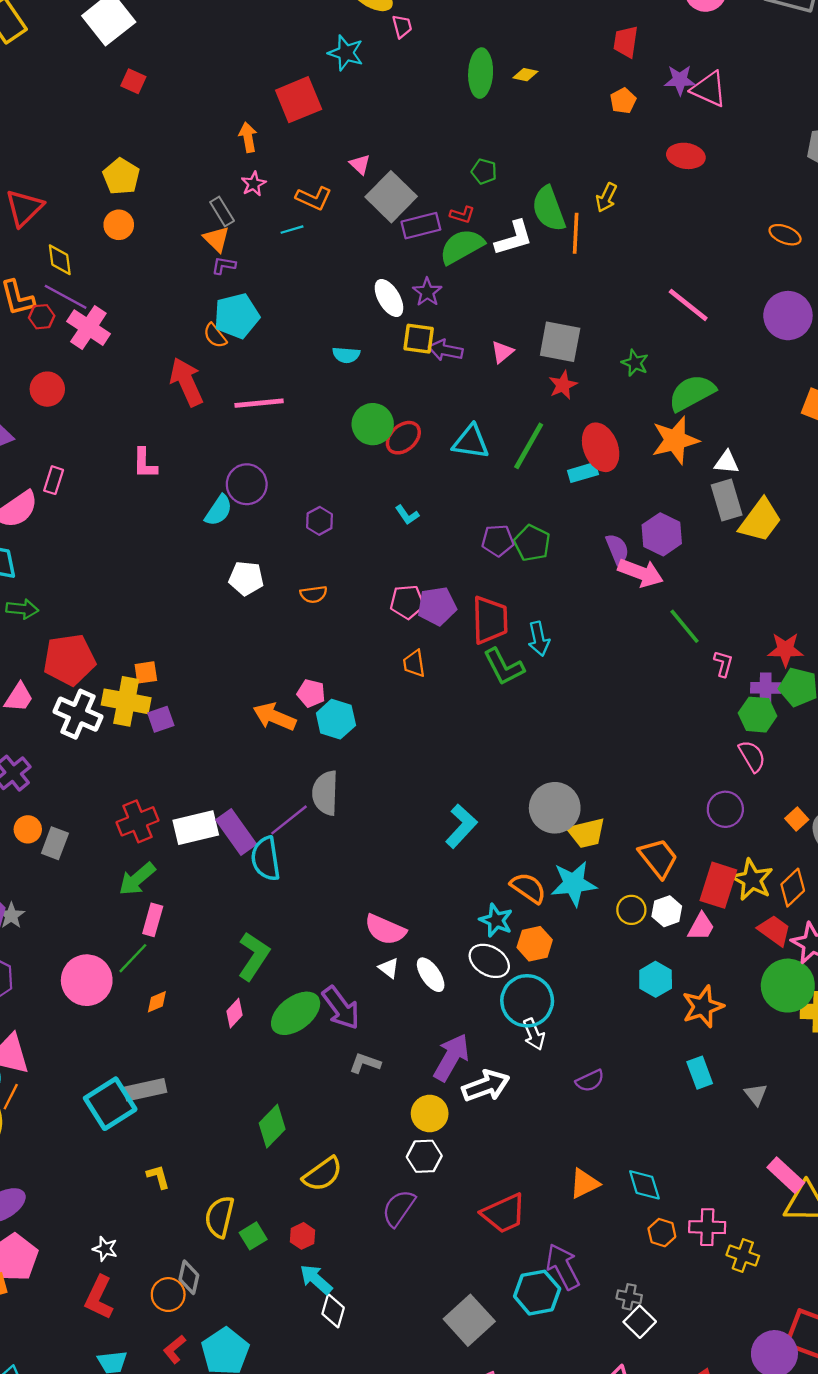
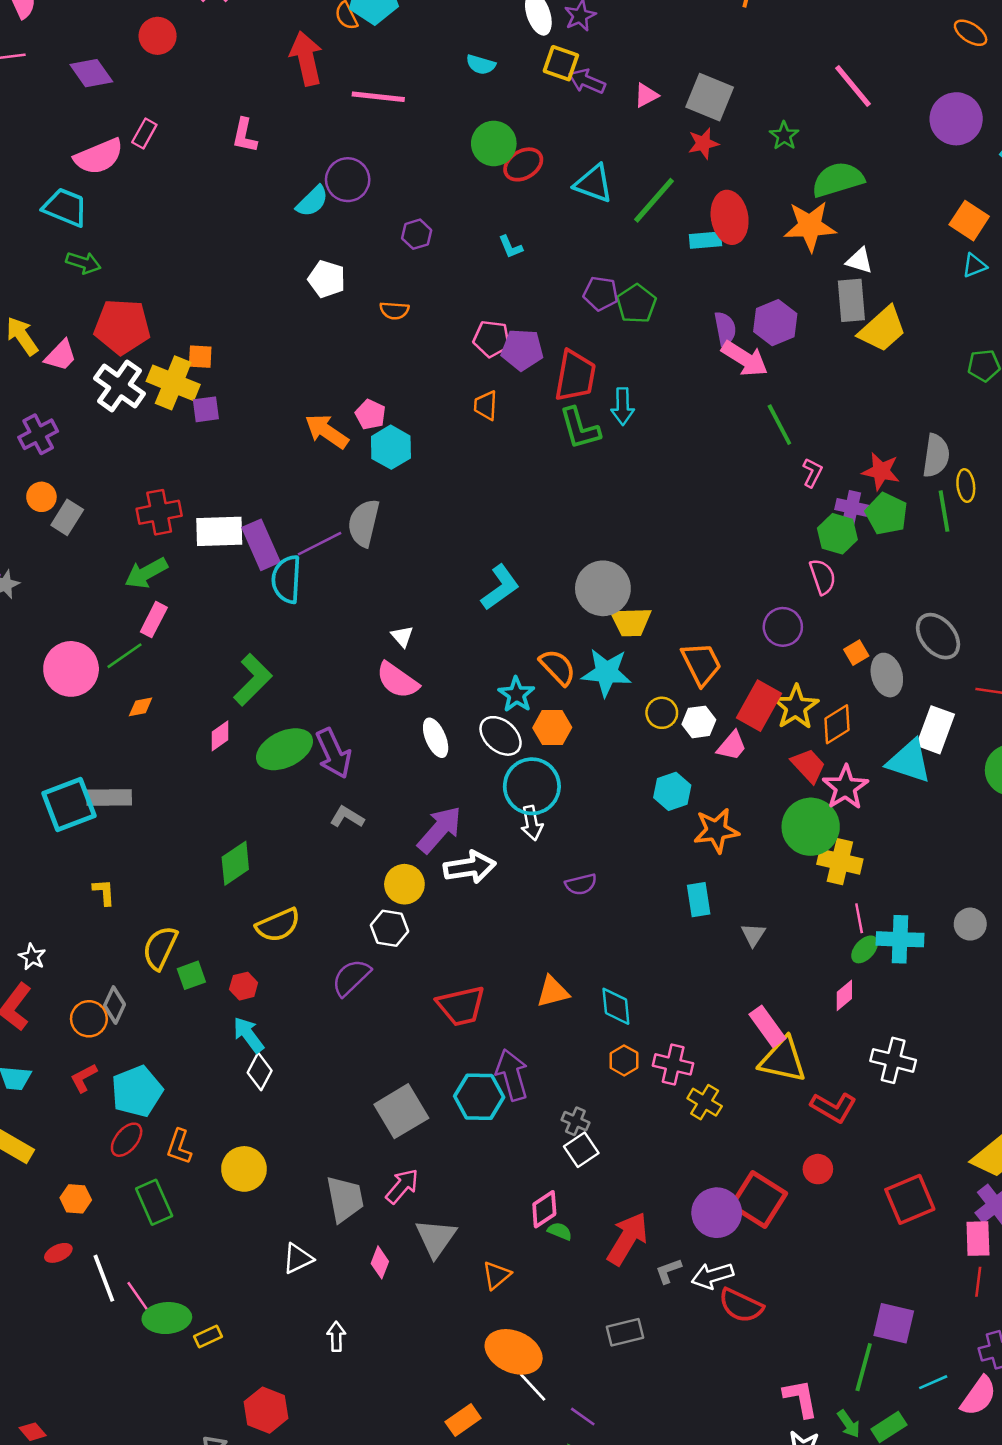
white triangle: (389, 968) -> (402, 636), moved

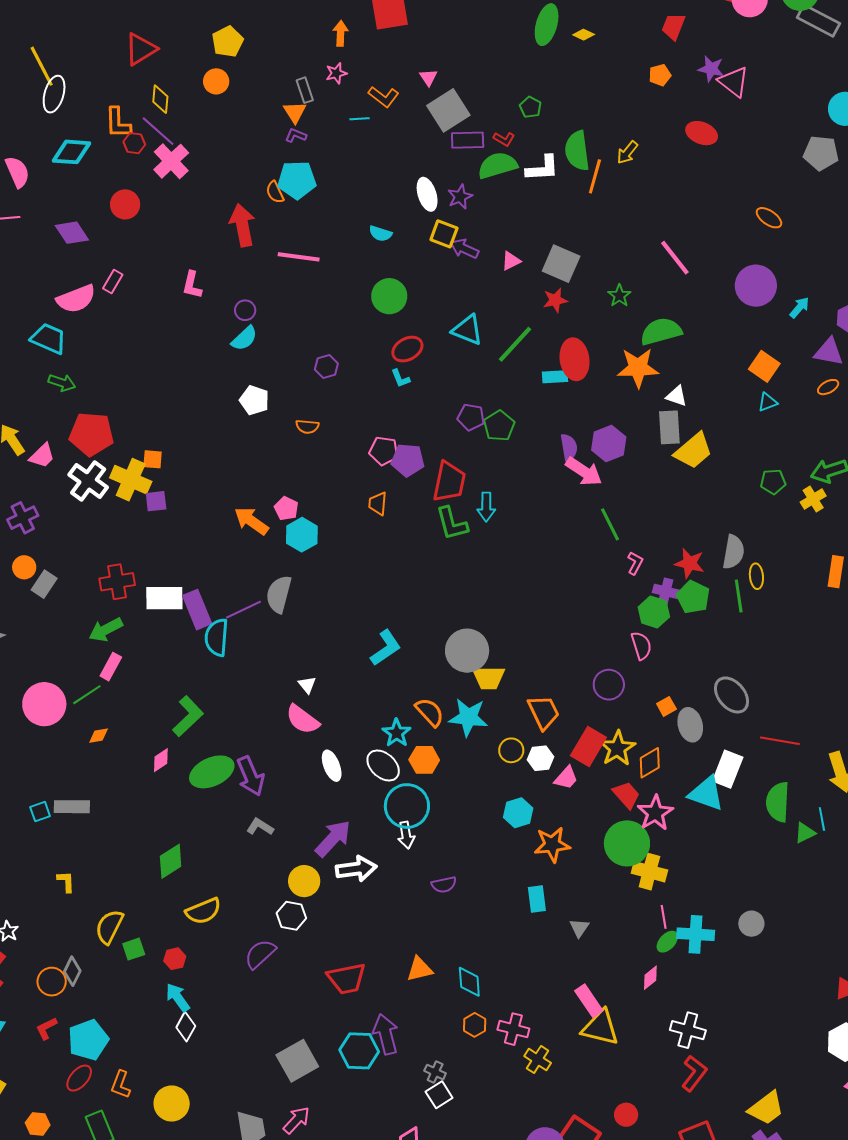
red ellipse: (523, 164) -> (407, 349), moved
purple circle: (348, 180) -> (245, 310), moved, size x0.6
cyan square: (69, 805) -> (40, 812), size x0.5
red L-shape: (833, 1107) -> (694, 1073), moved, turned -84

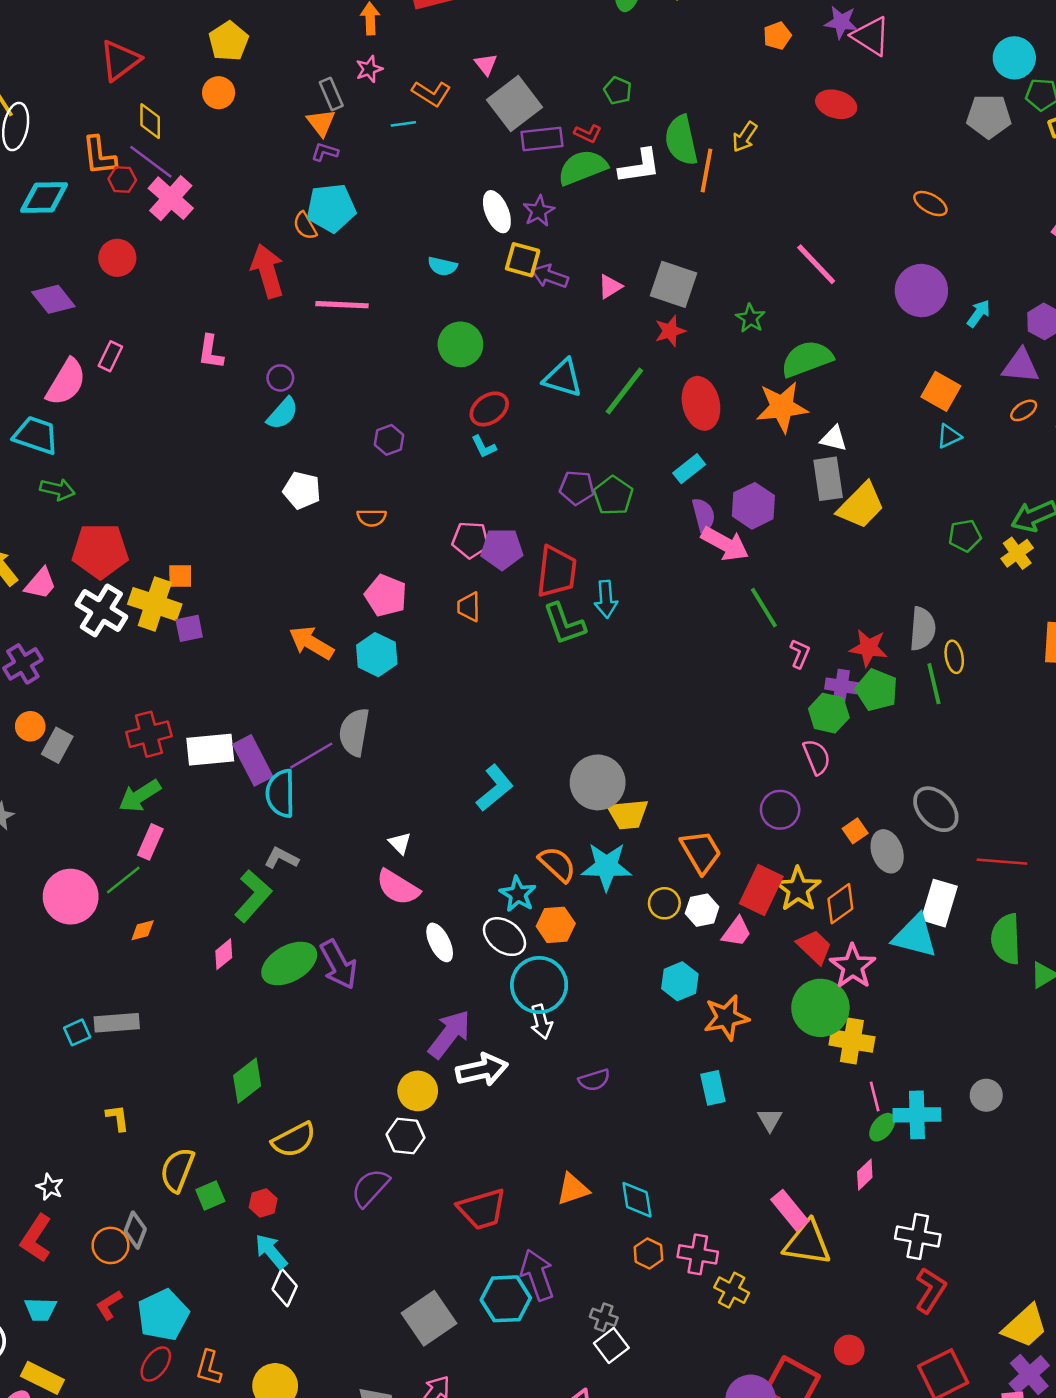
pink semicircle: (76, 299) -> (66, 382), turned -33
cyan rectangle: (555, 377) -> (689, 469), moved, turned -30
pink pentagon: (286, 508) -> (386, 596), moved, size x1.4
gray L-shape: (260, 827) -> (281, 858), moved

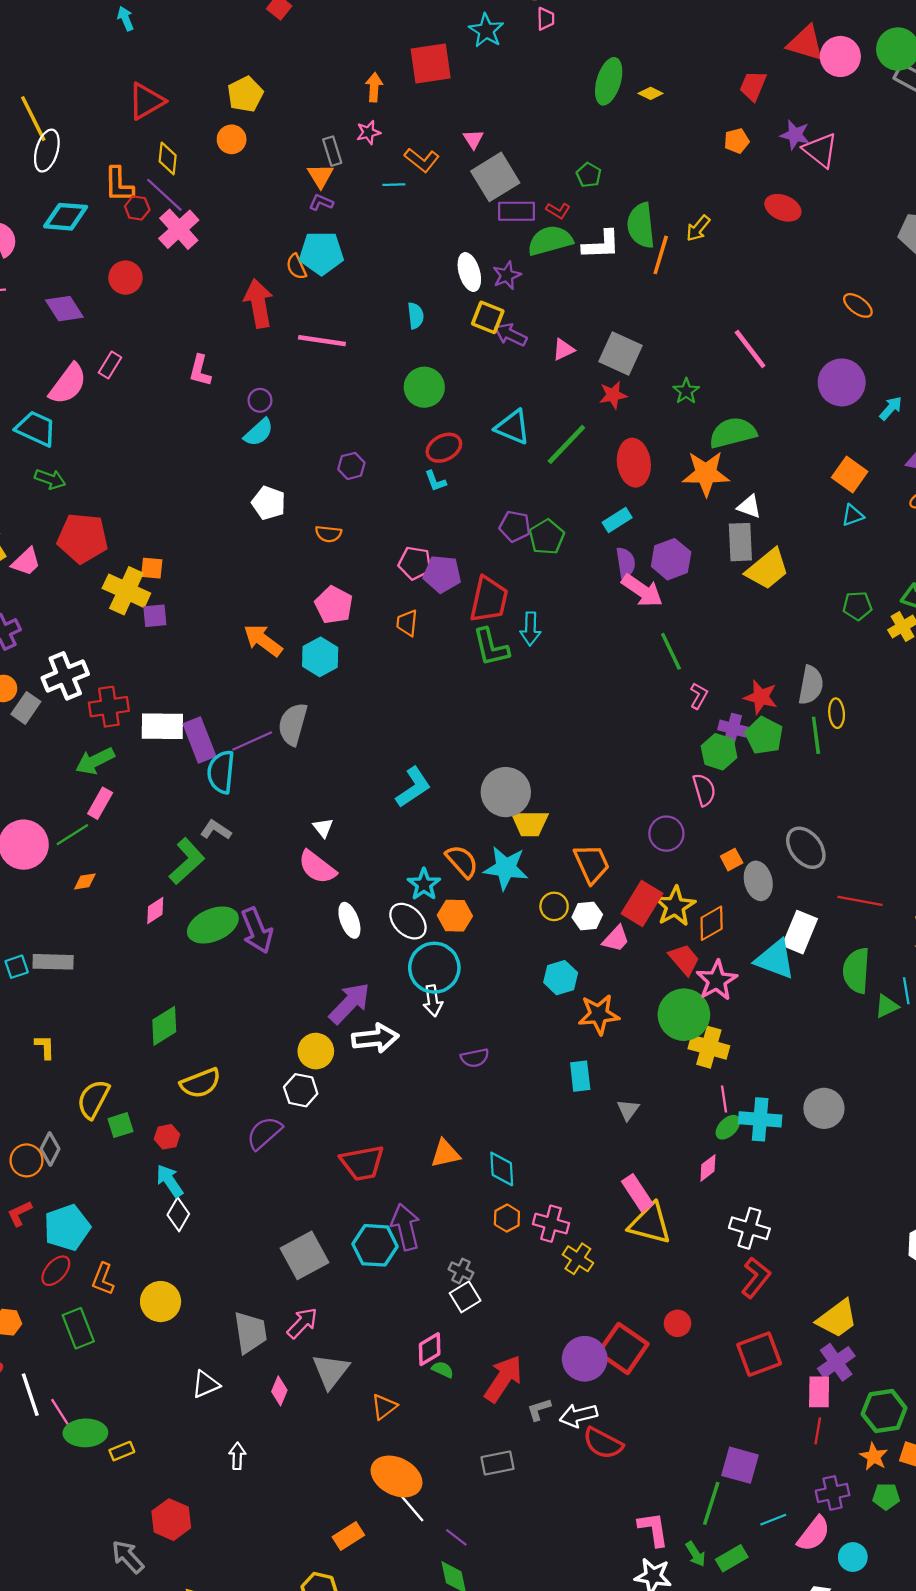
cyan semicircle: (442, 266) -> (416, 316), turned -115
white cross: (101, 610) -> (65, 676), moved, turned 30
gray circle: (986, 1095) -> (824, 1108), size x1.4

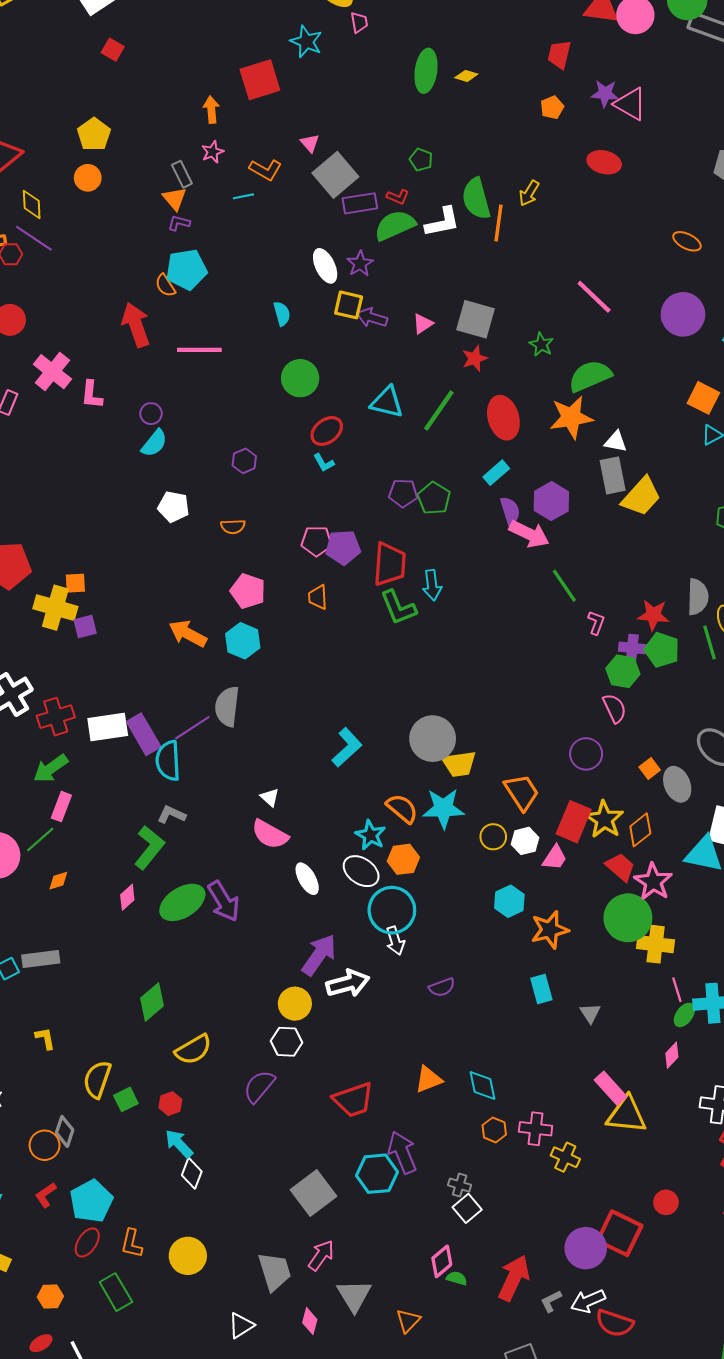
pink cross: (179, 229) -> (52, 372), moved

